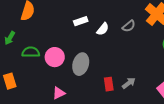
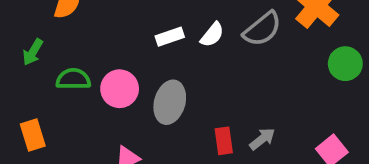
white rectangle: (81, 21) -> (170, 37), moved
gray semicircle: (129, 26) -> (262, 29), size x1.5

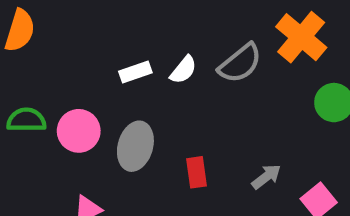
gray arrow: (262, 139) -> (266, 177), moved
red rectangle: (224, 141) -> (196, 172), moved

